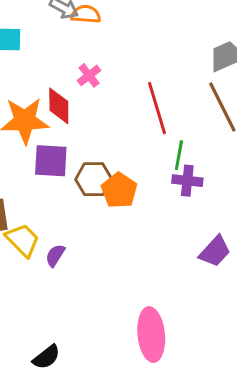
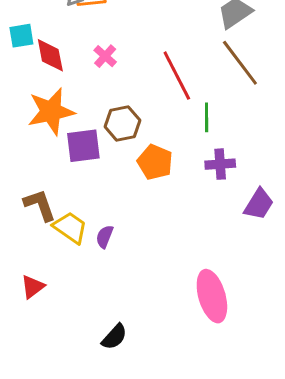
red diamond: (59, 106) -> (50, 55), moved
brown hexagon: (94, 179) -> (122, 123), moved
purple cross: (187, 181) -> (220, 164), moved

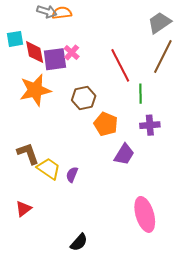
brown line: (240, 63) -> (163, 56), turned 64
purple square: (83, 146) -> (55, 59), moved
purple trapezoid: (259, 204) -> (124, 154), moved

